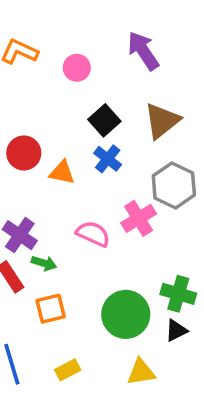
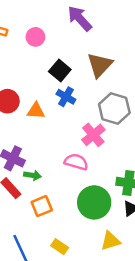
pink semicircle: (93, 234) -> (76, 162), moved
yellow rectangle: (68, 370) -> (60, 247), turned 70

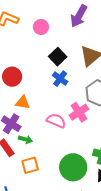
purple arrow: (80, 18) -> (79, 16), turned -115
orange triangle: (36, 111) -> (23, 102), moved
pink semicircle: (76, 162) -> (56, 121), moved

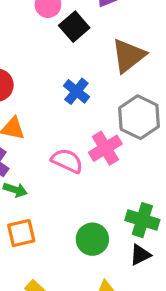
black square: (58, 57) -> (74, 27), moved
green circle: (73, 167) -> (92, 239), size x0.7

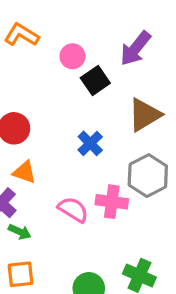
pink cross: (105, 148) -> (112, 202), turned 32

